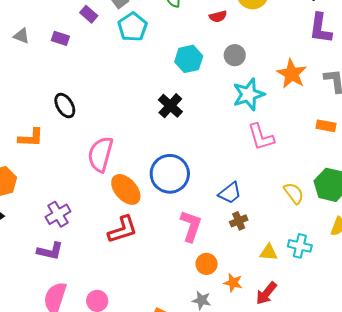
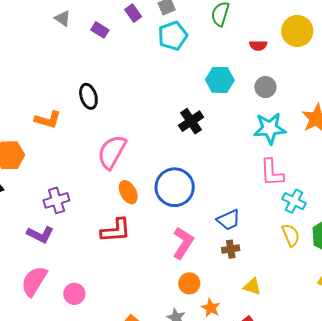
orange ellipse: (126, 189) -> (128, 192), size x0.7
cyan cross: (300, 246) -> (294, 201), moved

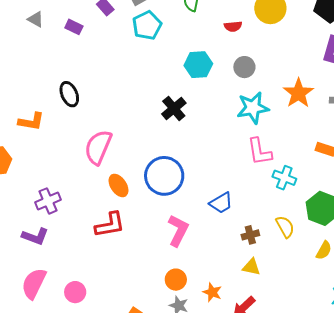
yellow semicircle: (291, 235) -> (285, 227), moved
brown cross: (231, 249) -> (250, 235), moved
orange circle: (189, 283) -> (176, 280), moved

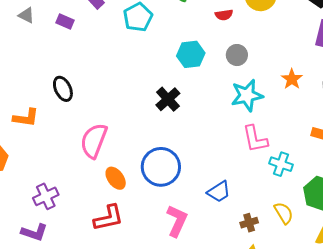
orange star: (298, 93) -> (292, 79), size x0.7

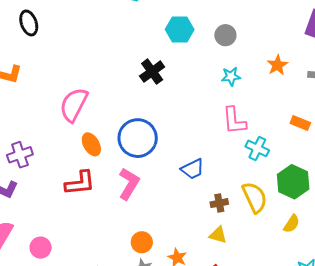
black ellipse: (63, 89) -> (29, 23), moved
cyan star: (247, 95) -> (231, 76), size x0.6
yellow semicircle: (284, 213) -> (255, 197), size x1.4
pink L-shape: (177, 221) -> (129, 184), moved

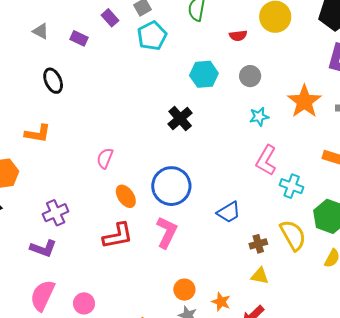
orange star: (277, 65) -> (304, 101), size x1.6
pink semicircle: (74, 105) -> (105, 158), size x0.6
pink L-shape: (234, 121) -> (266, 160), turned 40

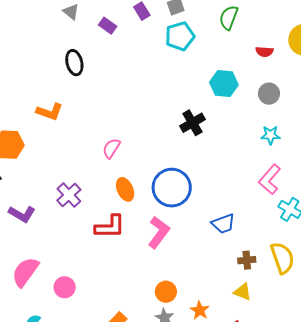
purple cross: (56, 213) -> (69, 195), moved, turned -30
purple L-shape: (43, 248) -> (22, 214), moved

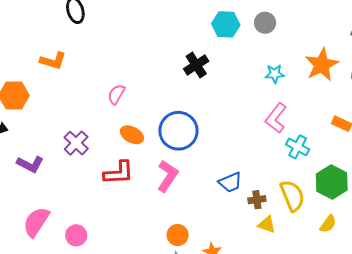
gray circle: (269, 94) -> (265, 23), moved
orange ellipse: (125, 189) -> (132, 135), turned -35
blue trapezoid: (223, 224) -> (230, 182), moved
yellow triangle: (243, 292) -> (267, 225), moved

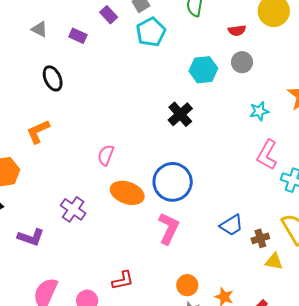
orange L-shape: (53, 61) -> (38, 131), turned 148
orange ellipse: (132, 135) -> (127, 193), size x1.4
red L-shape: (119, 173) -> (123, 280), moved, size x0.7

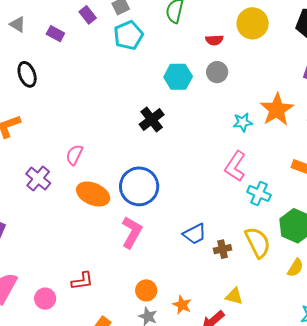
cyan star: (259, 111) -> (243, 122), moved
purple cross: (73, 209) -> (38, 179), moved
yellow triangle: (274, 262) -> (234, 296), moved

